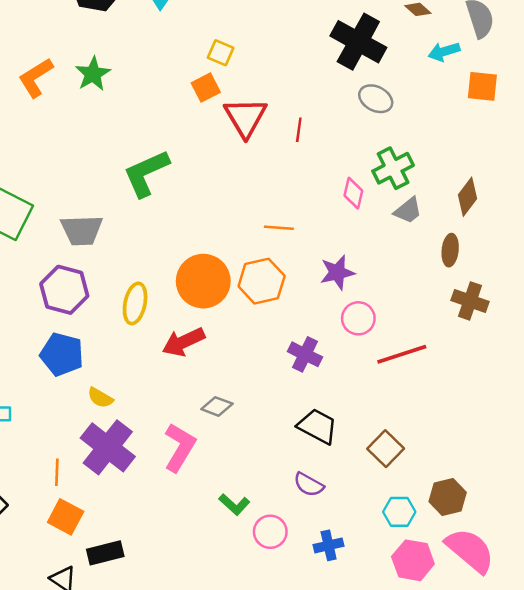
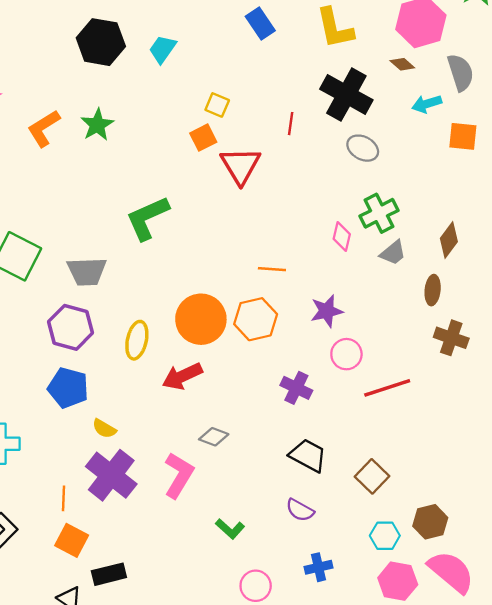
red line: (299, 130) -> (291, 124), moved
pink circle: (270, 532) -> (256, 586), moved

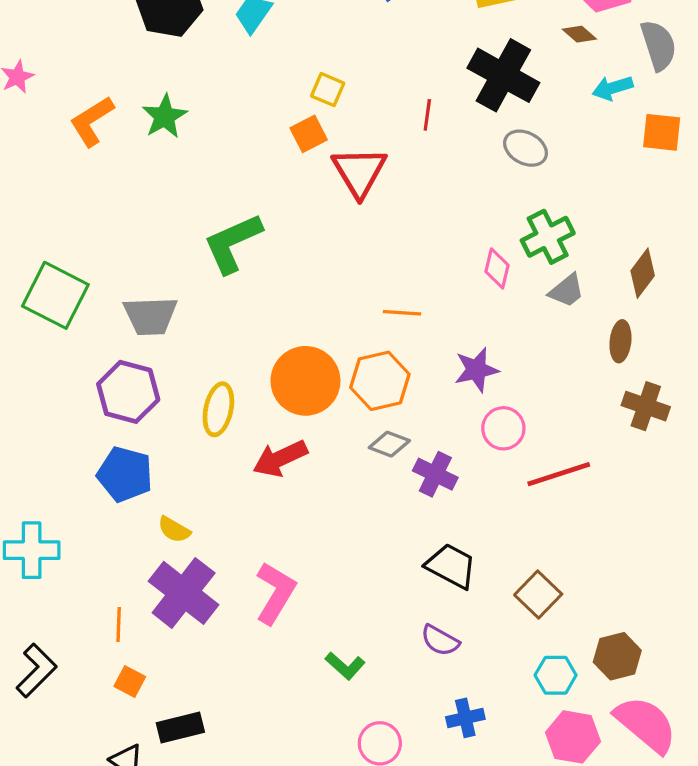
gray diamond: (214, 437) -> (389, 444), moved
orange square: (72, 540) -> (130, 682), size x0.7

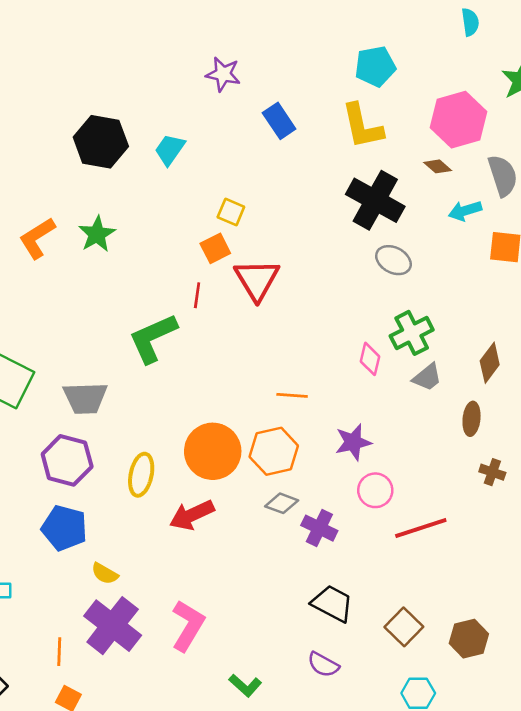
red line: (427, 115) -> (197, 295), moved
brown cross: (646, 406) -> (492, 472), size x0.7
brown hexagon: (617, 656) -> (469, 639), moved

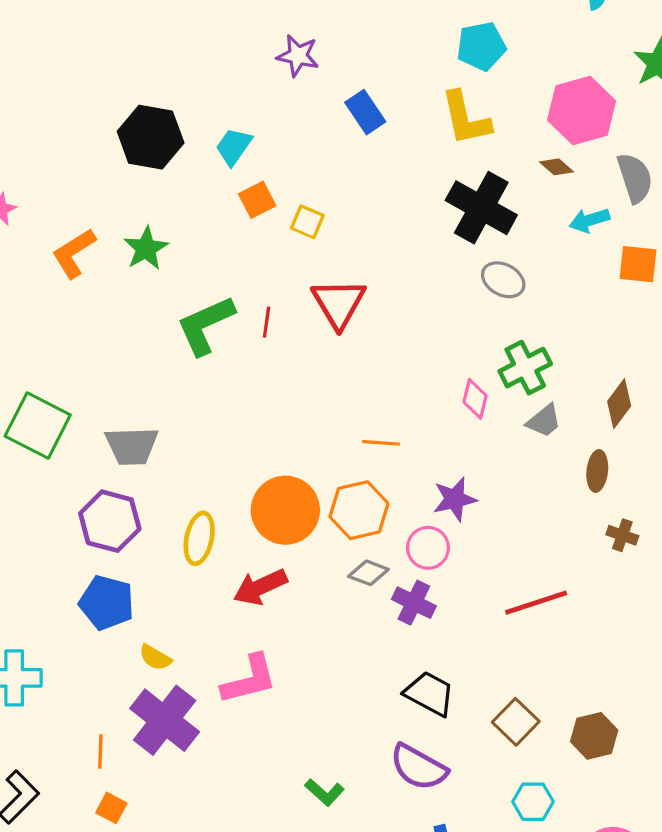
orange square: (215, 248) -> (257, 200), moved
green L-shape: (153, 338) -> (205, 325), moved
pink circle: (375, 490) -> (428, 548), moved
pink L-shape: (188, 626) -> (249, 679), moved, turned 45
purple semicircle: (323, 665) -> (419, 767), size x1.5

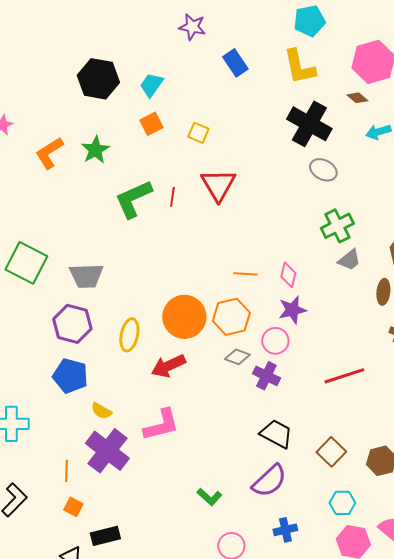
orange square: (257, 200) -> (151, 124), moved
pink diamond: (475, 399) -> (288, 275), moved
purple semicircle: (419, 767) -> (269, 481), turned -72

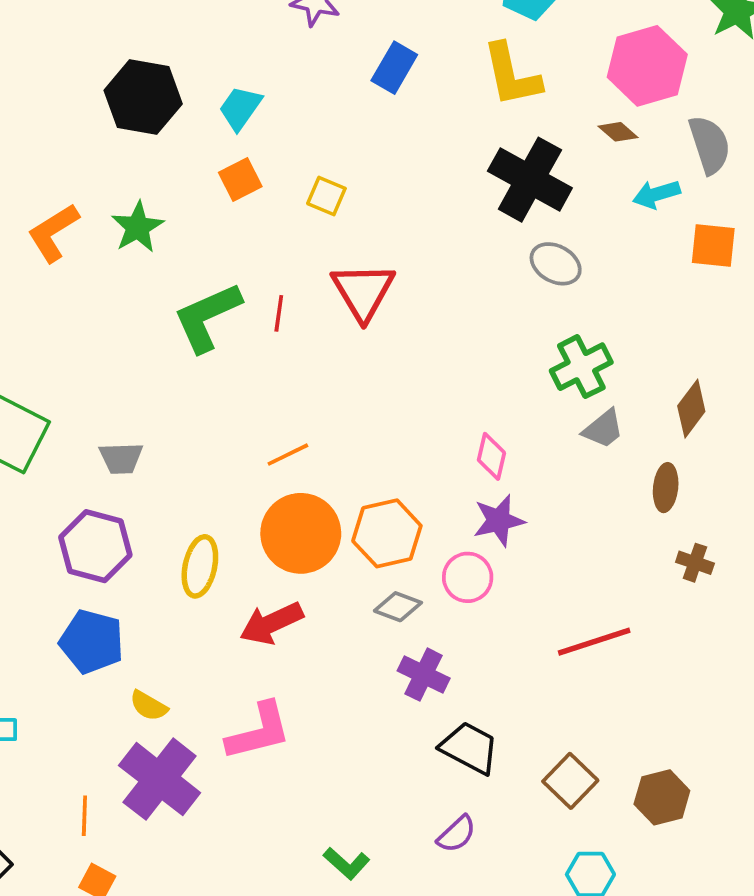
blue rectangle: (235, 63) -> (394, 68), turned 64
orange line: (245, 274) -> (288, 455), moved, turned -30
gray trapezoid: (86, 276) -> (121, 458), size x0.7
purple cross: (266, 376) -> (424, 675), moved
purple semicircle: (269, 481) -> (457, 834), size x0.6

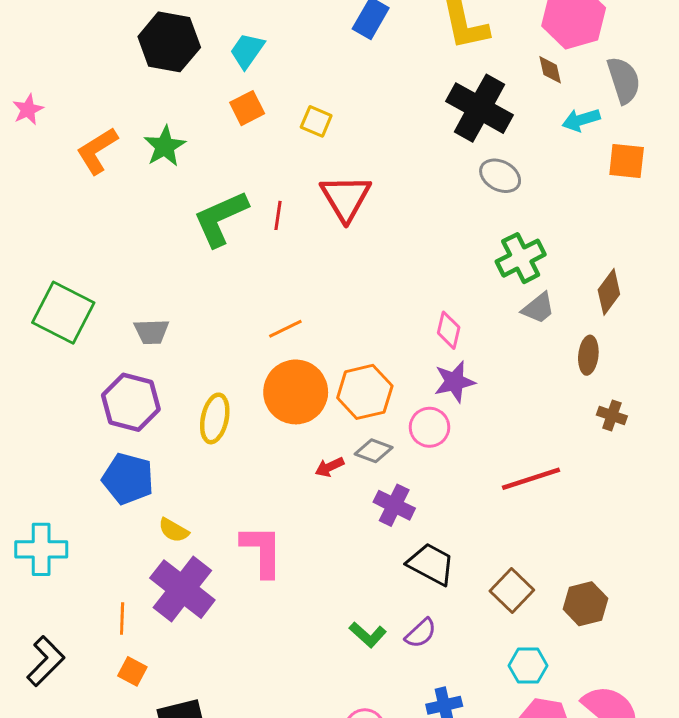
brown diamond: (618, 132) -> (550, 70), turned 36
red arrow: (271, 623) -> (329, 467), moved, size x0.6
pink L-shape: (259, 731) -> (262, 551), turned -76
green L-shape: (347, 863) -> (368, 635), moved

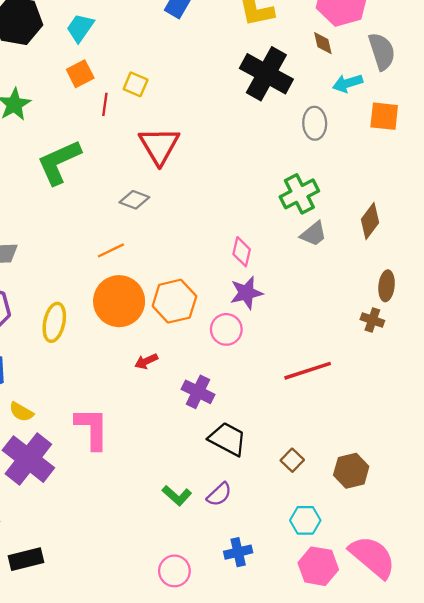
gray ellipse: (500, 176) -> (315, 123), moved, turned 60
red line: (278, 215) -> (105, 104), moved
brown ellipse: (588, 355) -> (387, 286), moved
gray diamond: (374, 451) -> (134, 200), moved
brown square: (512, 591) -> (292, 460), size x0.7

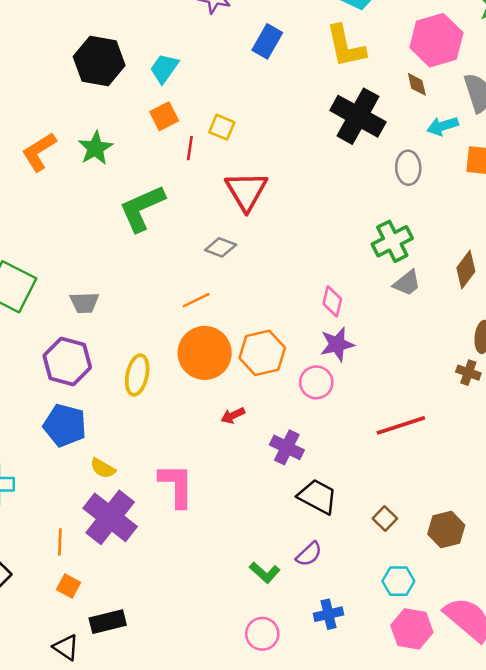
green L-shape: (177, 496) -> (265, 572), moved

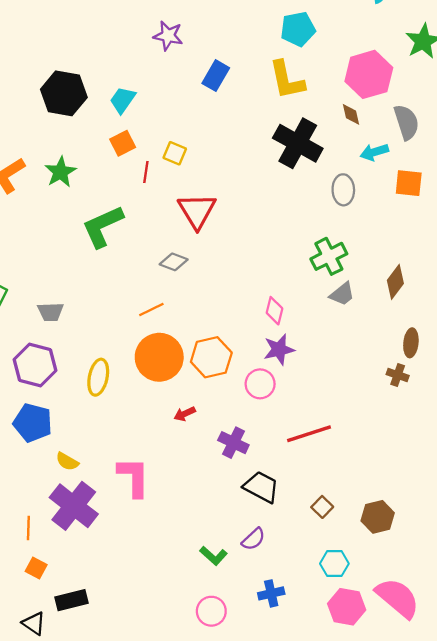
red line: (401, 425) -> (309, 434), moved

